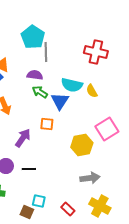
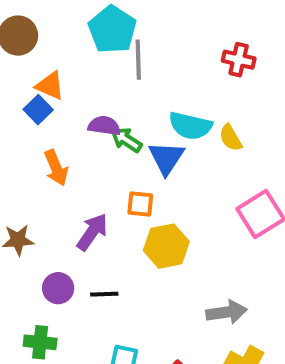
red cross: (96, 52) -> (239, 60), size x0.7
purple semicircle: (35, 75) -> (104, 126), moved
yellow hexagon: (82, 145) -> (166, 246), moved

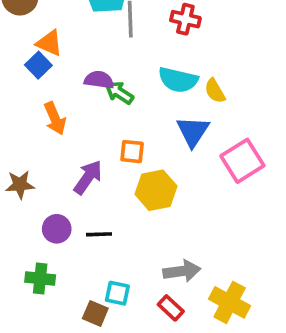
red cross: (239, 60) -> (185, 19), moved
blue triangle: (166, 158) -> (193, 131), moved
gray arrow: (227, 312) -> (182, 271), moved

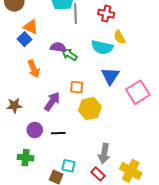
yellow semicircle: (215, 91) -> (119, 37), moved
gray arrow: (182, 271) -> (104, 154), turned 108

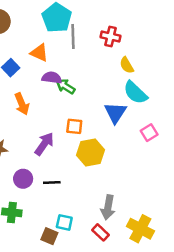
orange triangle: (31, 27) -> (39, 53), moved
cyan semicircle: (102, 47) -> (135, 93), moved, turned 30
pink square: (138, 92) -> (149, 133), size x0.6

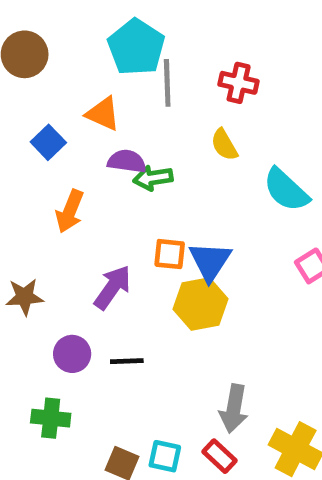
yellow semicircle: (127, 65) -> (224, 145), moved
green arrow: (66, 86) -> (153, 178), turned -42
orange arrow: (22, 104) -> (70, 211), turned 45
blue triangle: (115, 113) -> (210, 261), moved
cyan square: (64, 222) -> (165, 456), moved

